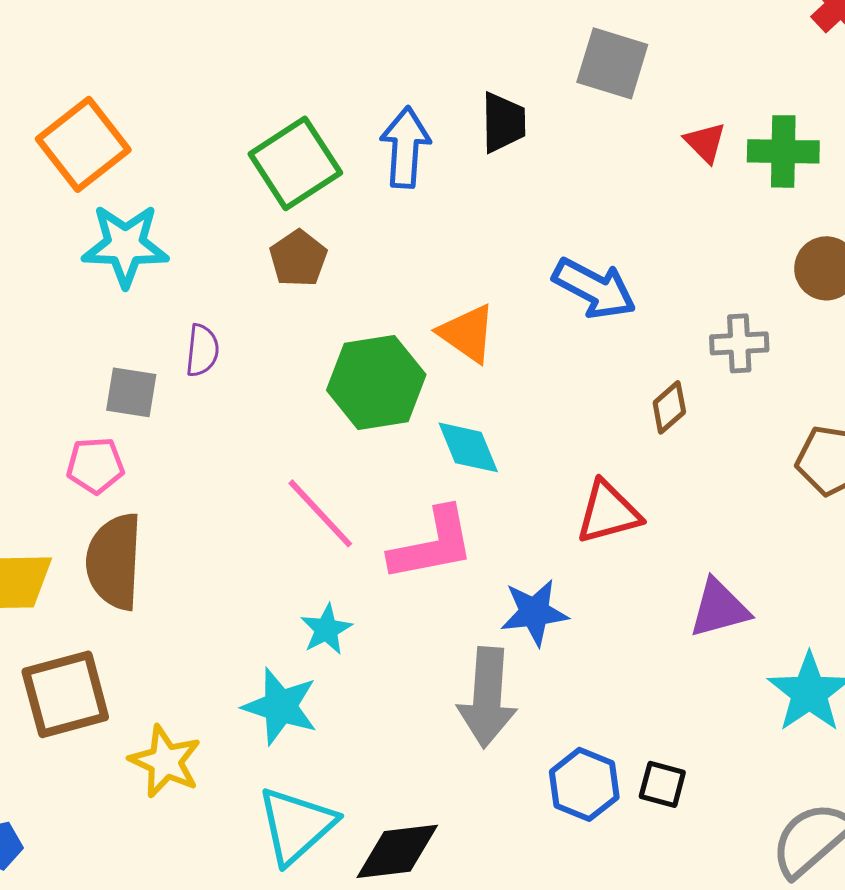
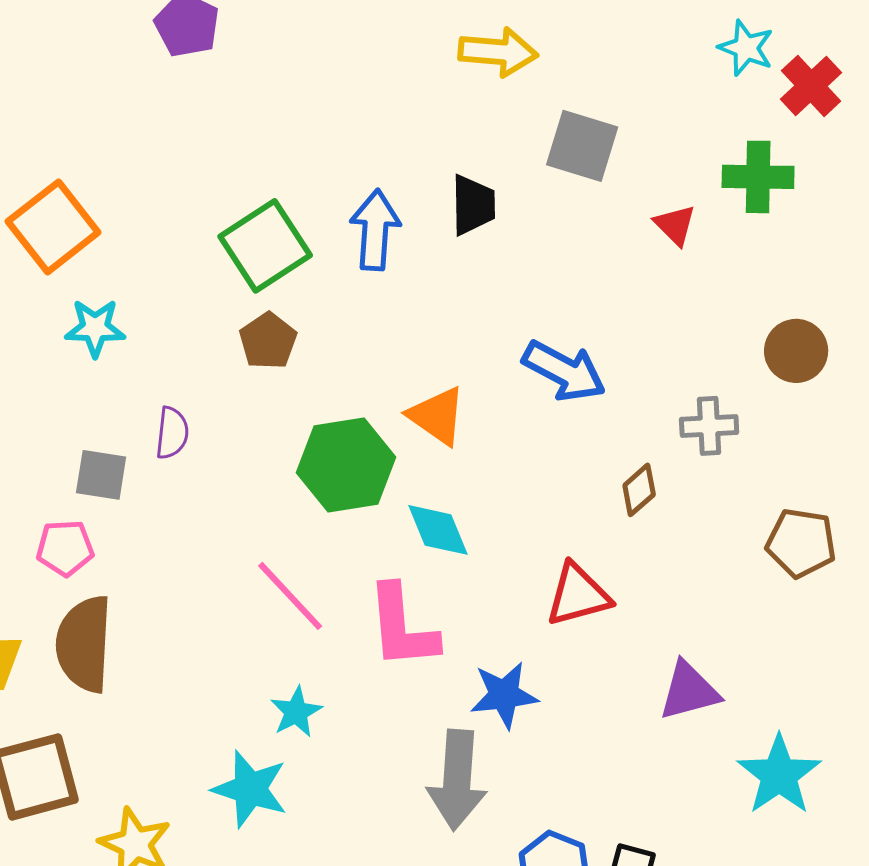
green cross: (783, 151) -> (758, 177), moved
cyan star: (125, 245) -> (95, 328), size x0.7
pink L-shape: (432, 544) -> (402, 627), turned 96

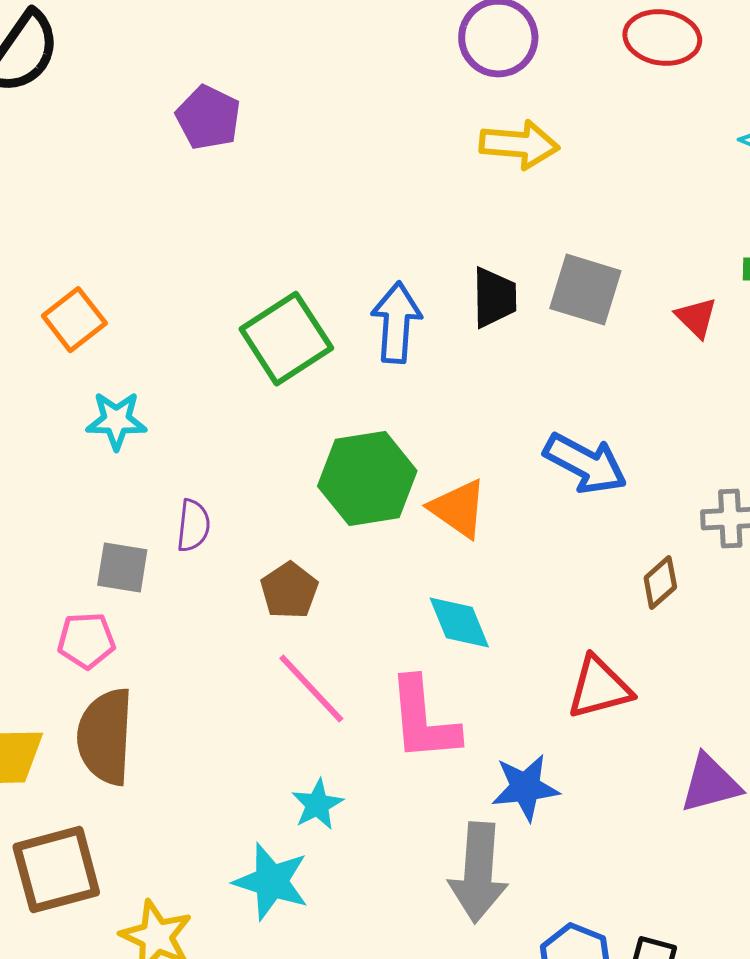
gray square: (582, 146) -> (585, 290), moved
orange square: (53, 227) -> (74, 320), size x0.7
brown pentagon: (268, 341) -> (289, 591), moved
green hexagon: (346, 465) -> (367, 479), moved

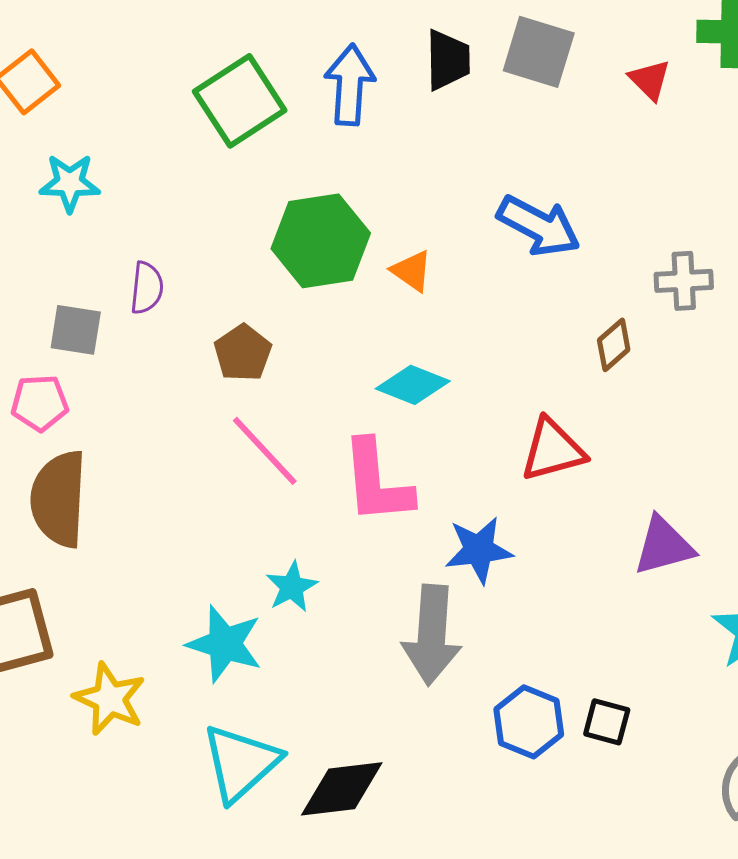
orange triangle: (458, 509) -> (412, 271), size x0.7
cyan diamond: (459, 623) -> (413, 385), turned -46
cyan star: (317, 805) -> (292, 587), moved

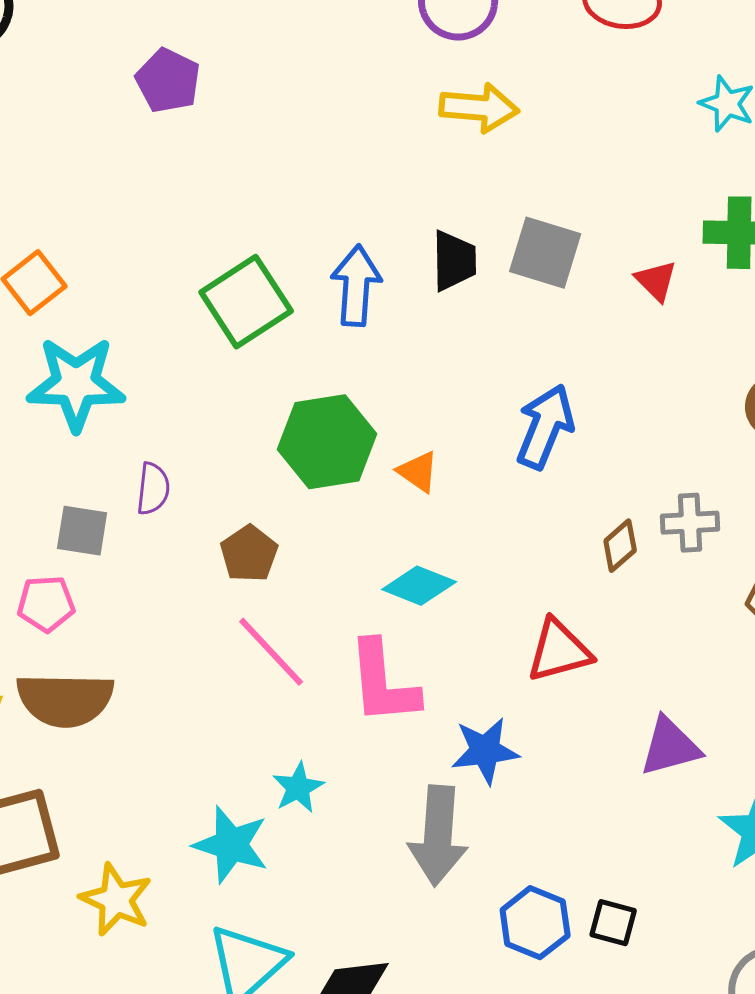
cyan star: (70, 183) -> (76, 384), size x1.6
blue arrow: (539, 226) -> (545, 427), turned -96
gray cross: (684, 281) -> (690, 523), moved
brown semicircle: (59, 499) -> (65, 700), turned -92

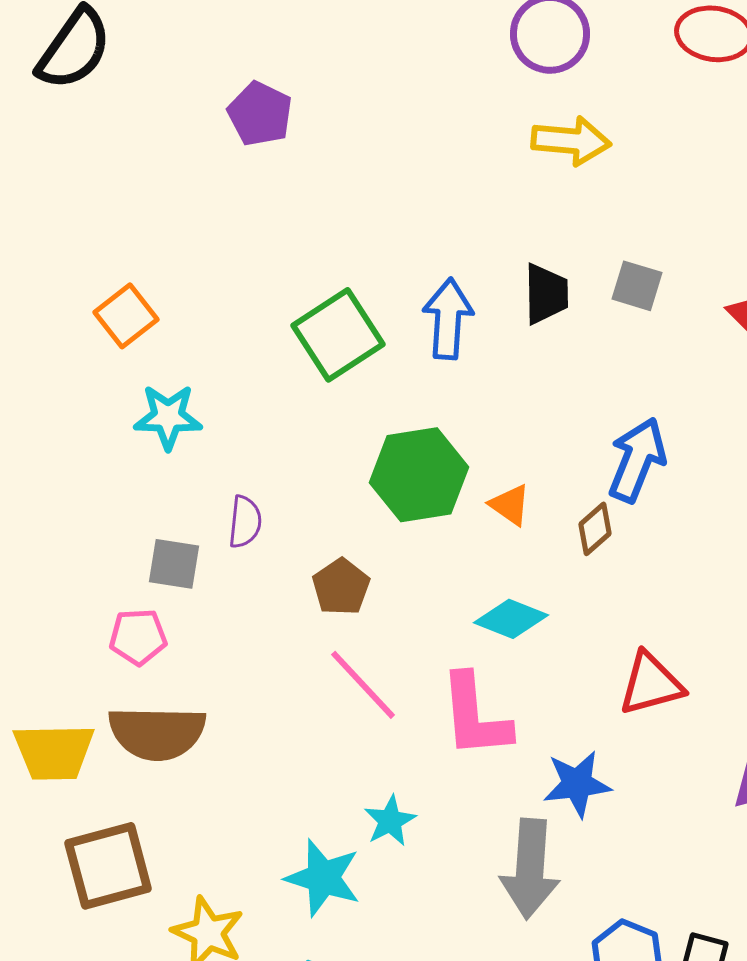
gray square: (545, 253) -> (637, 286), size x0.7
cyan star: (76, 384) -> (168, 417), size x0.7
brown diamond: (620, 546) -> (595, 529), moved

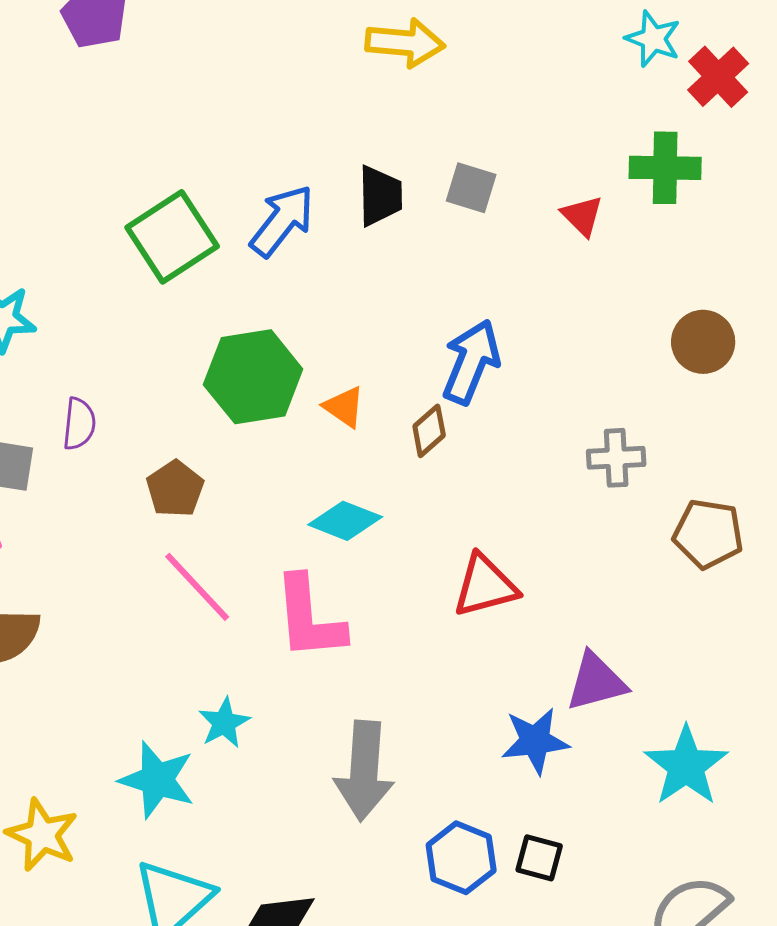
blue arrow: (448, 319) -> (282, 221), turned 34
blue star: (577, 784) -> (535, 741), moved

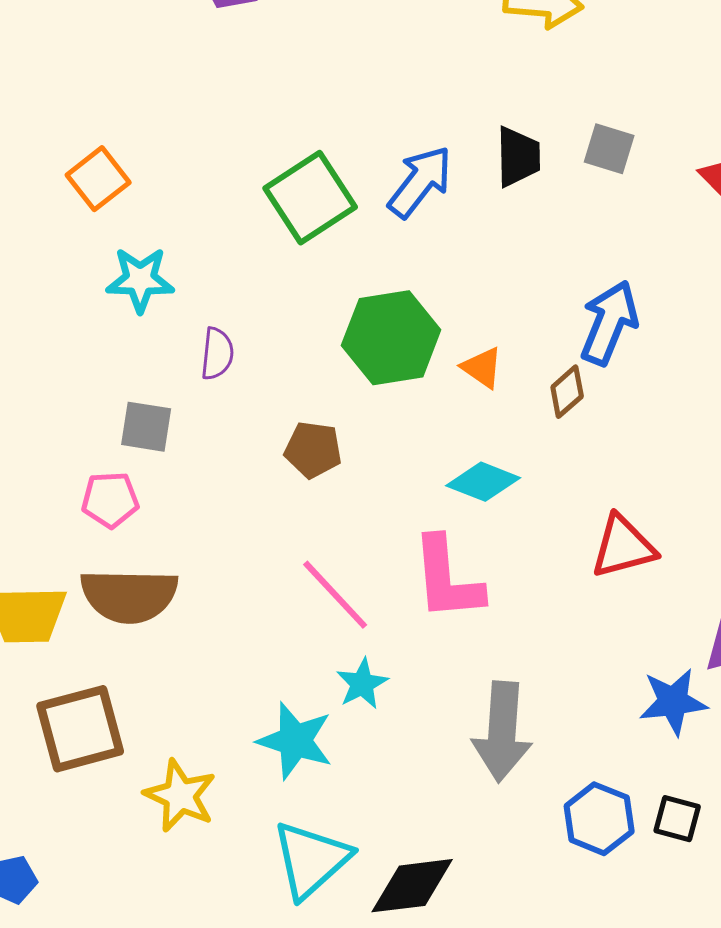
purple semicircle: (79, 424) -> (217, 354), moved
brown pentagon: (175, 489) -> (313, 450), turned -30
pink line: (197, 587) -> (335, 595), moved

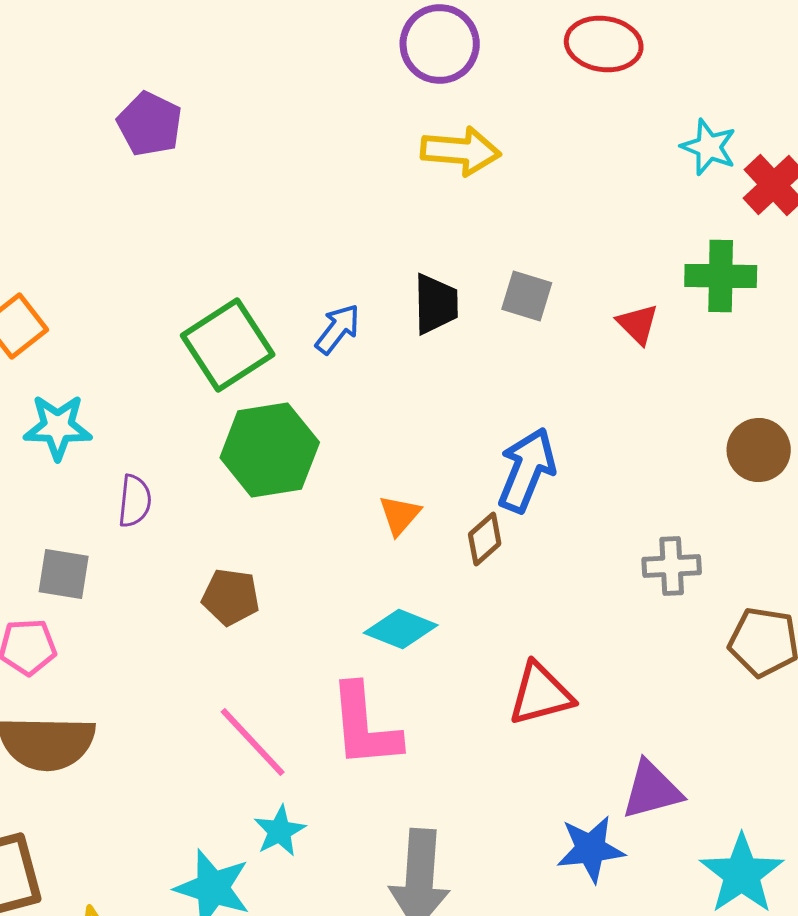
blue arrow: (420, 182) -> (338, 329), size x0.7
green hexagon: (391, 338) -> (270, 450), moved
orange triangle: (482, 368) -> (400, 515), turned 36

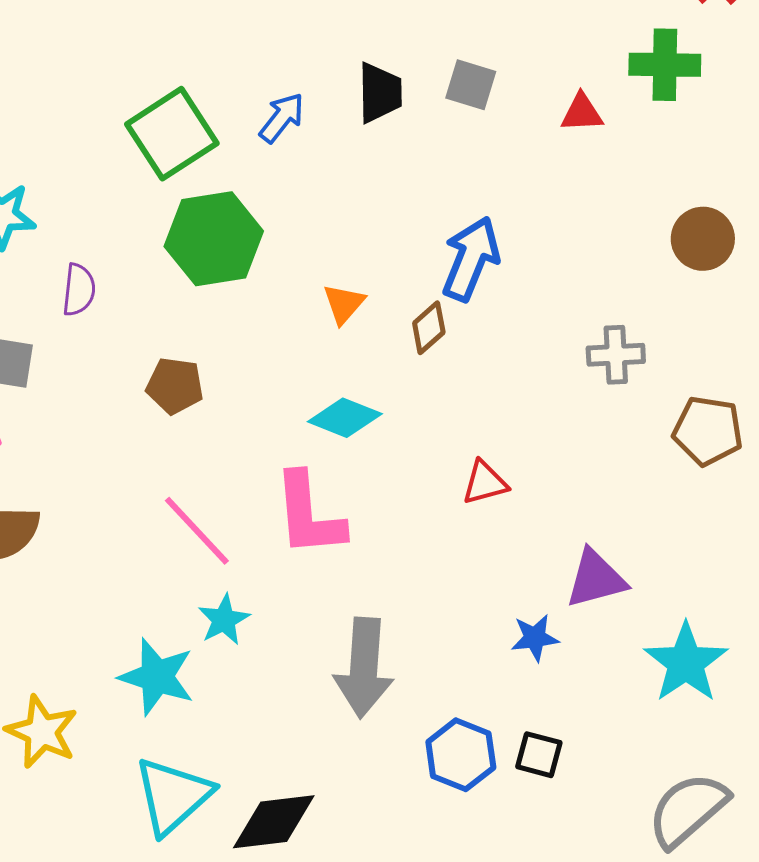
red triangle: (638, 324) -> (582, 113), turned -48
red triangle: (541, 694) -> (485, 483), size x0.7
blue star: (591, 849) -> (535, 638), size x0.7

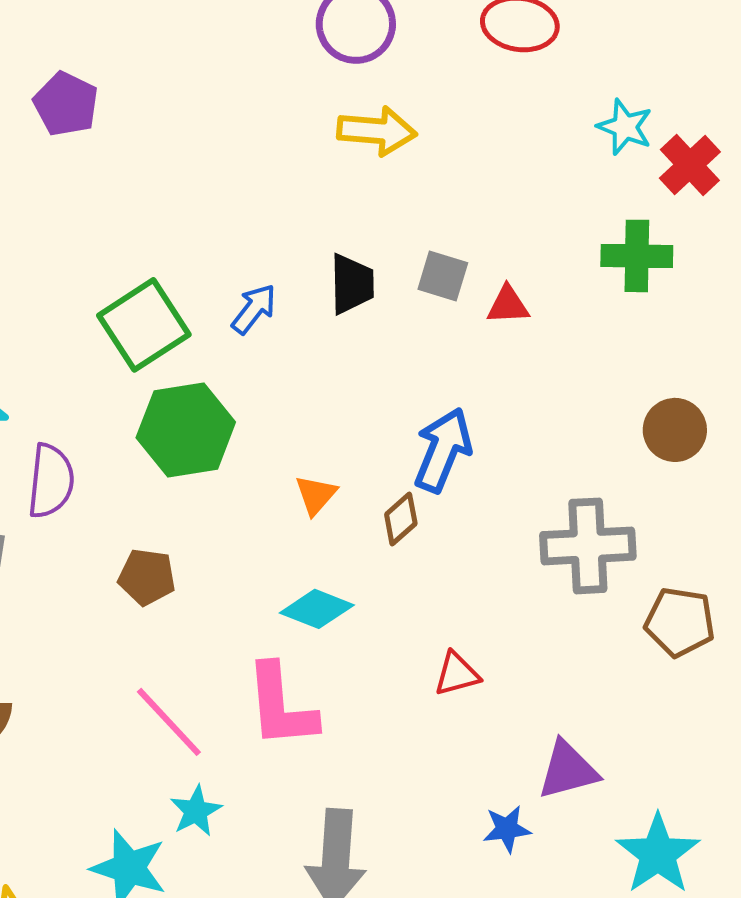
red triangle: (582, 113) -> (508, 305), moved
purple semicircle: (79, 290) -> (51, 481), size x1.4
gray cross: (616, 355) -> (588, 546), size x1.6

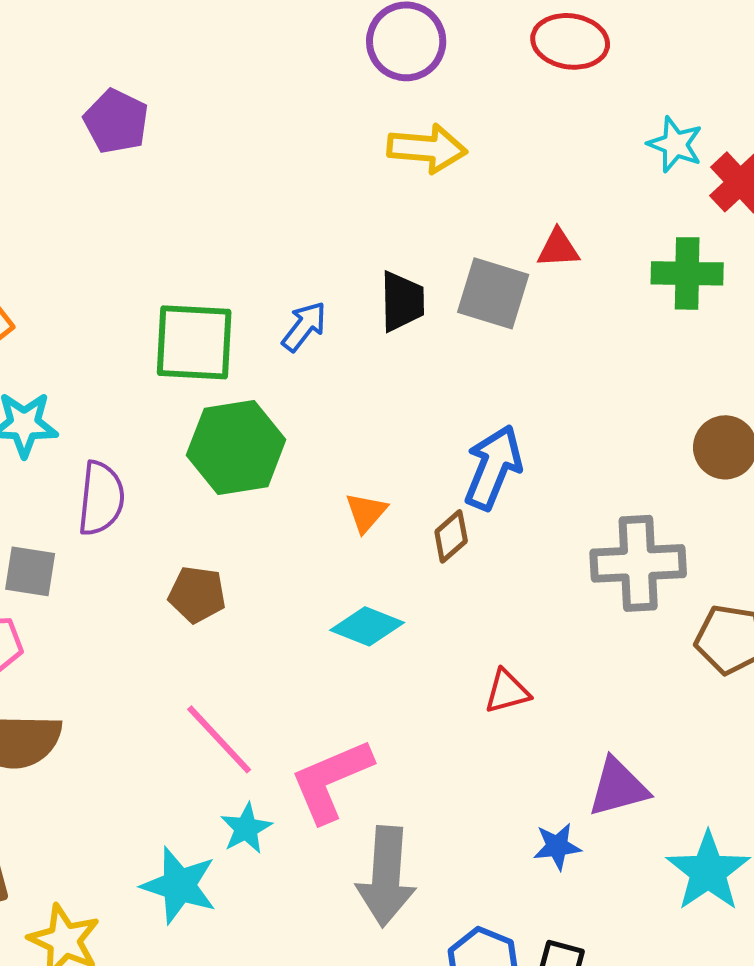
gray square: (443, 276) -> (493, 293), size x1.4
red triangle: (508, 305) -> (558, 248), moved
green square: (144, 325) -> (194, 342), turned 36
pink L-shape: (281, 706) -> (331, 780), moved, turned 72

